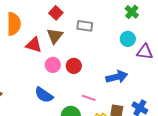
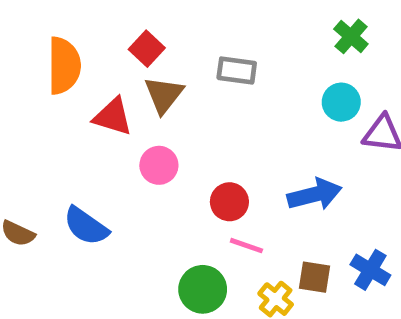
red square: (56, 13) -> (147, 49), moved
red circle: (74, 66) -> (229, 202), moved
blue semicircle: (44, 95) -> (86, 226), moved

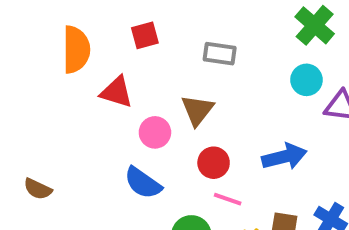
green cross: (351, 36) -> (315, 25), size x1.4
red square: (147, 49) -> (145, 35), turned 32
brown triangle: (164, 95) -> (197, 110), moved
blue semicircle: (86, 226) -> (143, 183), moved

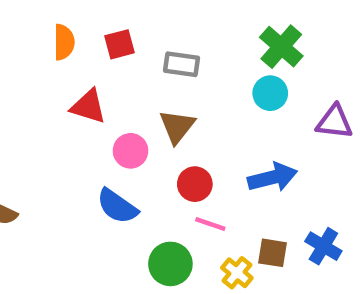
green cross: (315, 25) -> (281, 47), moved
orange semicircle: (76, 50) -> (64, 42), moved, size x0.7
gray rectangle: (220, 54) -> (182, 64), moved
cyan circle: (306, 80) -> (270, 93), moved

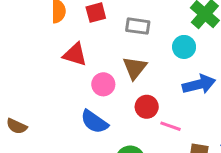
cyan circle: (270, 93) -> (184, 47), moved
blue arrow: (272, 177) -> (199, 84), moved
pink line: (210, 224) -> (171, 126), moved

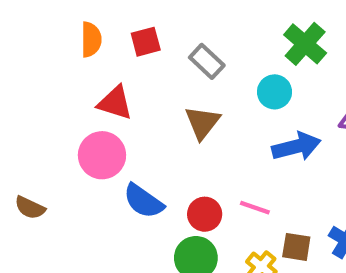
gray rectangle: (138, 26) -> (207, 61), turned 35
pink circle: (103, 84) -> (102, 155), moved, size x1.4
red circle: (147, 107) -> (205, 214), moved

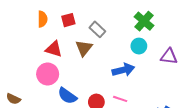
cyan circle: (274, 92) -> (139, 46), moved
brown triangle: (202, 122) -> (84, 48), moved
blue arrow: (296, 147) -> (123, 70), moved

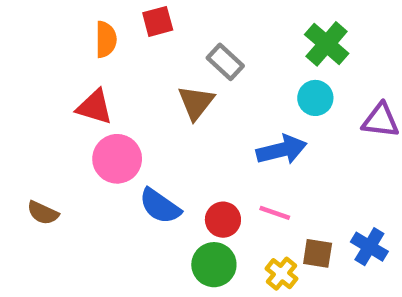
red square: (68, 20) -> (158, 21), moved
red triangle: (54, 49) -> (95, 107), moved

